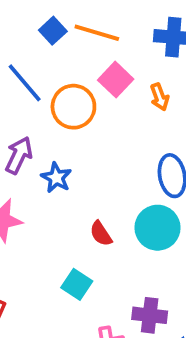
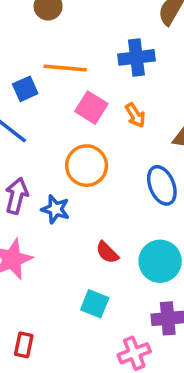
blue square: (53, 31) -> (25, 89), moved, turned 30
orange circle: (73, 107) -> (87, 166), moved
cyan circle: (158, 228) -> (160, 261), moved

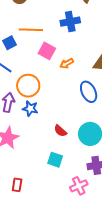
orange arrow: (135, 115) -> (67, 63), moved, turned 96
orange circle: (87, 166) -> (28, 86), moved

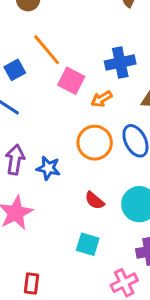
blue cross: (70, 22) -> (120, 62), moved
orange line: (31, 30) -> (47, 50), turned 50
orange circle: (28, 86) -> (95, 143), moved

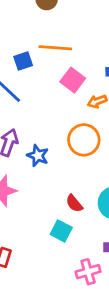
orange line: (47, 50) -> (55, 48), turned -56
red semicircle: (95, 201) -> (74, 203), moved

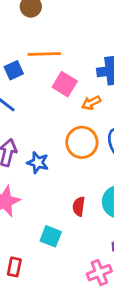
red semicircle: (74, 203) -> (79, 206), turned 54
cyan square: (61, 231) -> (51, 236), moved

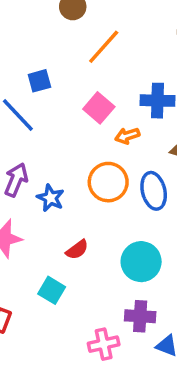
orange line: (44, 54) -> (104, 47), moved, turned -56
red semicircle: (79, 206) -> (77, 250), moved, turned -144

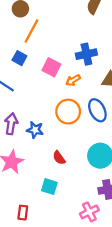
orange line: (104, 47) -> (32, 31), moved
blue square: (39, 81) -> (19, 58), moved, turned -32
red semicircle: (77, 250) -> (59, 158), turned 104

